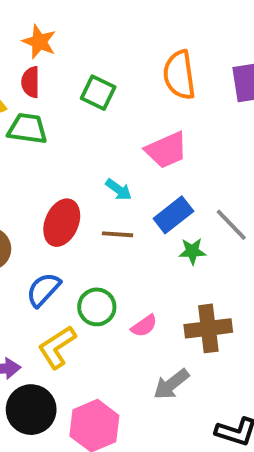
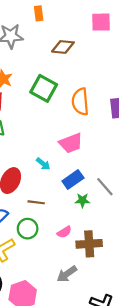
green square: (98, 93) -> (44, 88), moved, size x1.4
brown line: (117, 234) -> (36, 202), moved
pink semicircle: (144, 326) -> (64, 232), moved

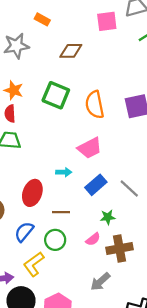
orange rectangle: (39, 13) -> (42, 19), turned -48
cyan arrow: (43, 164) -> (64, 172), turned -32
green star: (82, 200) -> (108, 217), moved

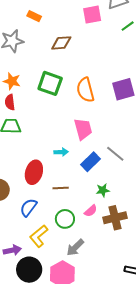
pink trapezoid: (90, 148) -> (83, 129), turned -75
gray line: (129, 189) -> (115, 154), moved
green circle: (55, 240) -> (65, 219), moved
gray arrow: (100, 282) -> (75, 248), moved

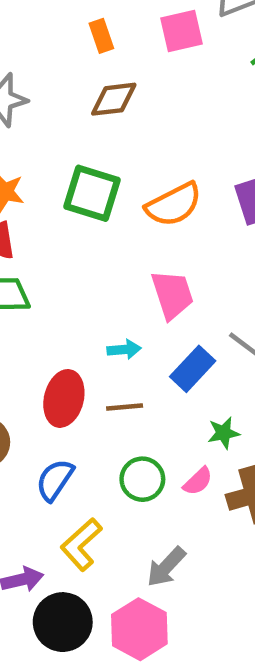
orange rectangle: (34, 16) -> (101, 36), moved, turned 48
orange semicircle: (85, 90) -> (174, 205), turned -100
brown line: (61, 188) -> (125, 407), moved
green circle: (65, 219) -> (142, 479), moved

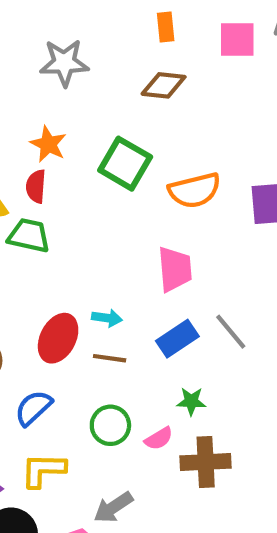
cyan arrow: (124, 349) -> (107, 318), moved
yellow L-shape: (81, 544) -> (43, 470), turned 30

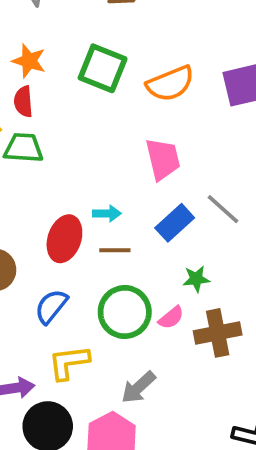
green circle: (110, 425) -> (125, 312), size x1.4

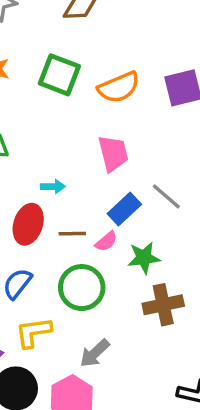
cyan arrow: (107, 213) -> (53, 187), moved
green star: (196, 279) -> (144, 258), size x1.4
pink semicircle: (171, 318) -> (106, 241), moved

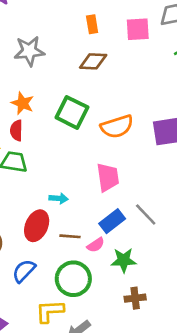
brown cross: (163, 305) -> (135, 298), size x0.7
yellow L-shape: (33, 332) -> (50, 311), moved

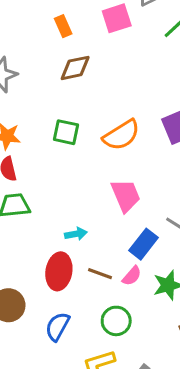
green square: (72, 112) -> (66, 132), size x0.7
brown line: (70, 236) -> (100, 274), turned 30
green circle: (73, 279) -> (116, 321), size x0.7

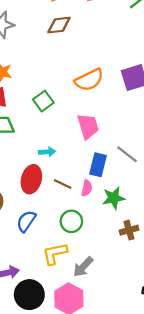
green square: (66, 132) -> (43, 101), moved, turned 36
blue rectangle: (143, 244) -> (98, 165), turned -30
pink semicircle: (132, 276) -> (87, 188), turned -35

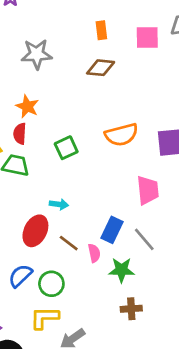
pink trapezoid: (88, 126) -> (148, 190), moved
gray line: (127, 154) -> (144, 239), moved
pink semicircle: (87, 188) -> (94, 253), turned -35
green circle: (71, 221) -> (51, 284), moved

